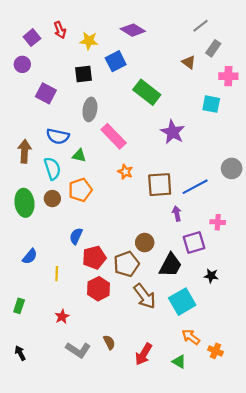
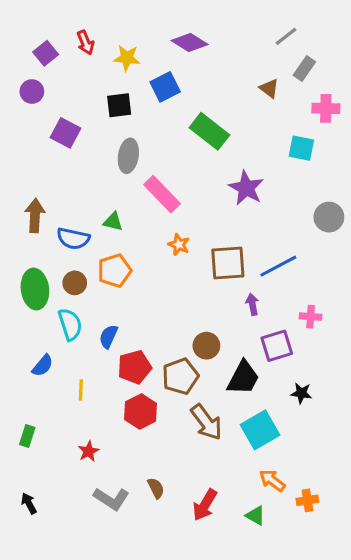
blue semicircle: (58, 136) -> (73, 238), moved
cyan semicircle: (52, 168) -> (70, 324), moved
gray circle: (232, 168) -> (329, 217), moved
orange cross: (215, 351) -> (307, 500), turned -32

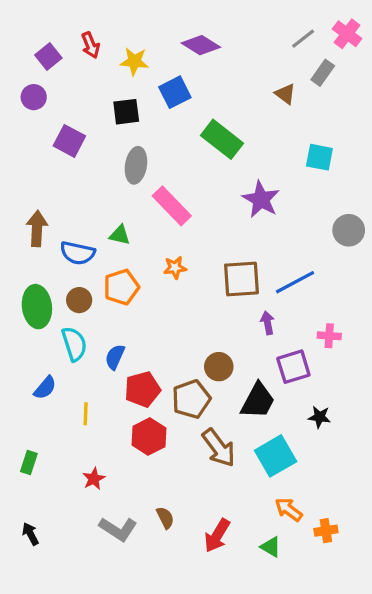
pink cross: (326, 108) -> (347, 34), moved, turned 36
orange star: (179, 245) -> (175, 268), moved, turned -30

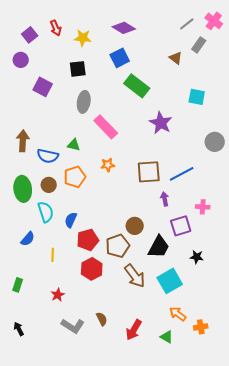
blue square: (175, 92) -> (120, 58), moved

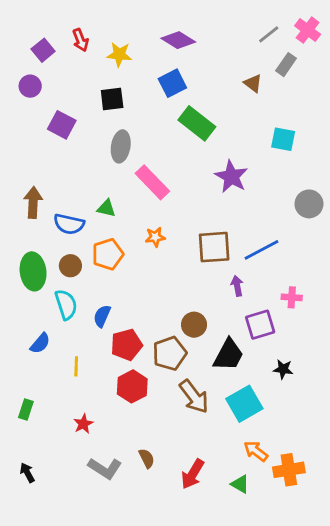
orange cross: (201, 327) -> (289, 470), size x1.5

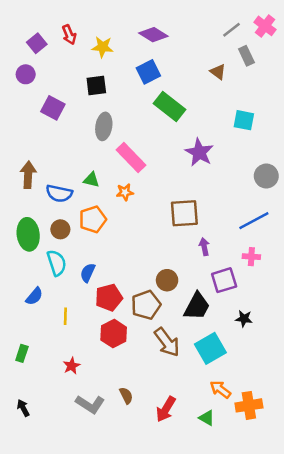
gray rectangle: (286, 65) -> (246, 56), turned -60
orange star: (155, 237) -> (125, 192), moved
blue line: (262, 250) -> (254, 221), moved

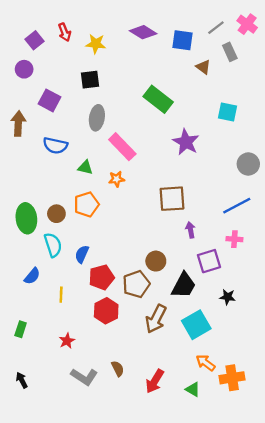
blue square: (148, 72) -> (182, 40), moved, turned 35
brown arrow: (28, 175) -> (18, 124), moved
blue semicircle: (59, 193) -> (55, 145), moved
brown arrow: (167, 342) -> (156, 319), turned 64

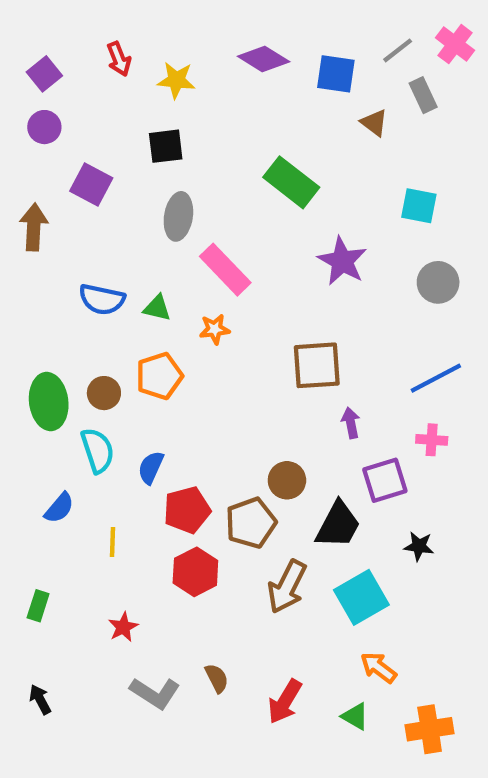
purple square: (34, 40) -> (44, 74), moved
blue semicircle: (55, 145) -> (102, 299), moved
gray circle: (248, 164) -> (438, 282), moved
orange cross: (232, 378) -> (430, 729), moved

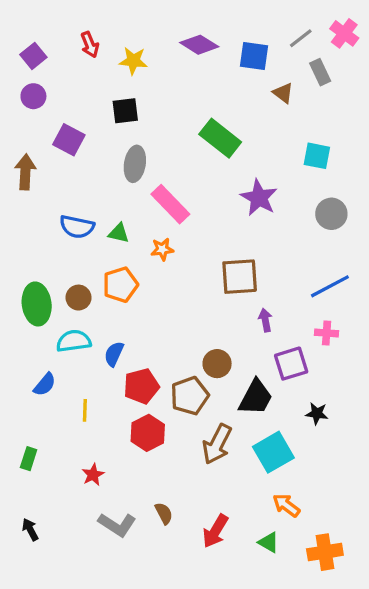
cyan semicircle: (98, 450) -> (74, 341), turned -80

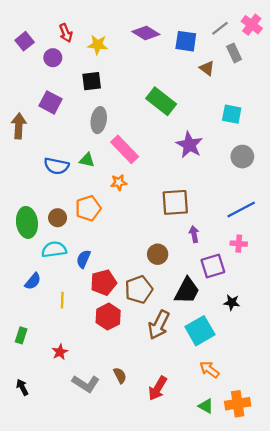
purple circle: (33, 96) -> (53, 58), moved
green triangle: (119, 233) -> (87, 160), moved
brown circle: (217, 364) -> (158, 254), moved
red star: (93, 475) -> (60, 352), moved
green triangle: (269, 542) -> (206, 406), moved

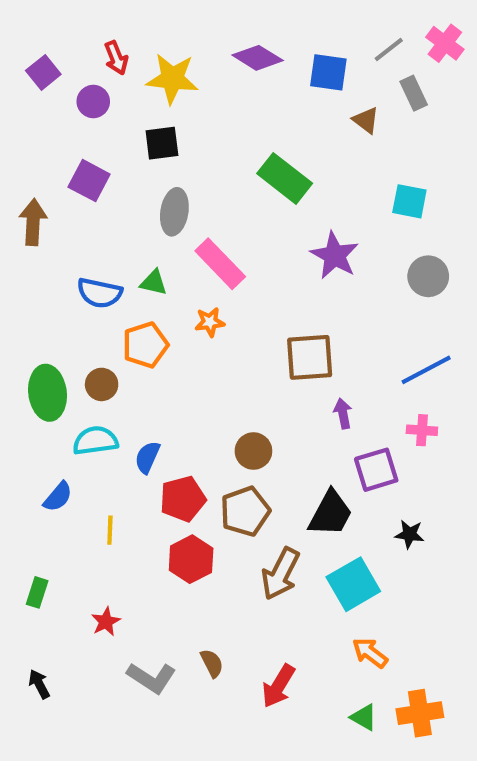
yellow star: (98, 45) -> (172, 79), size x1.4
orange pentagon: (88, 208) -> (145, 345), moved
brown circle: (158, 254) -> (253, 451), moved

